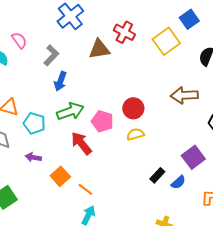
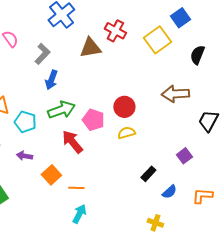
purple square: (193, 157) -> (184, 156), size x0.7
blue semicircle: (178, 182) -> (169, 192), moved
orange line: (85, 189) -> (76, 188), turned -35

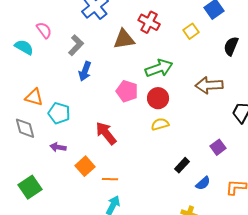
yellow square: (157, 40) -> (191, 31), size x0.6
green arrow: (61, 110) -> (159, 68), moved
pink pentagon: (93, 120) -> (127, 91), moved

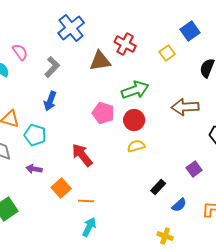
blue arrow: (85, 71) -> (50, 101), moved

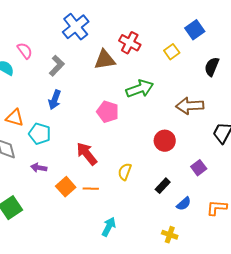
red circle: (134, 120) -> (165, 141), moved
yellow semicircle: (136, 146) -> (125, 172), moved, turned -54
orange line: (86, 201) -> (91, 189), moved
cyan arrow: (89, 227) -> (109, 227), moved

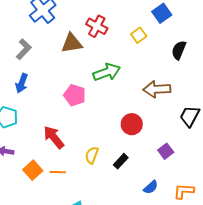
black rectangle: (163, 186) -> (121, 161), moved

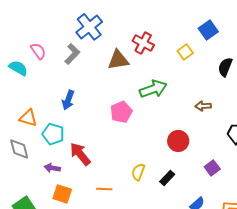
gray L-shape: (24, 49) -> (72, 54), moved
brown arrow: (157, 89) -> (203, 106), size x0.6
pink pentagon: (75, 95) -> (121, 112), turned 30
red arrow: (54, 137) -> (80, 154), moved
orange square: (33, 170) -> (62, 194), moved, turned -30

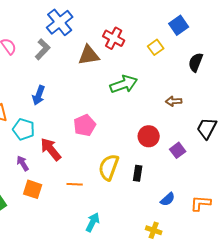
pink pentagon: (121, 112) -> (85, 125), moved
purple arrow: (52, 168) -> (23, 163), turned 49
purple square: (212, 168) -> (178, 150), moved
yellow semicircle: (138, 172) -> (109, 167), size x1.5
black rectangle: (167, 178) -> (138, 173), turned -35

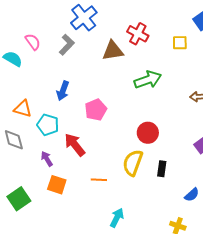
yellow square: (156, 47) -> (180, 43), turned 35
pink pentagon: (85, 125) -> (96, 110), moved
red circle: (149, 136) -> (148, 133), moved

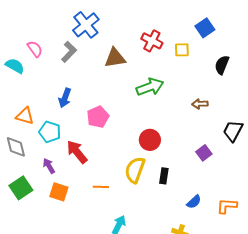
red cross: (138, 34) -> (152, 41), moved
green square: (19, 199) -> (21, 188), moved

